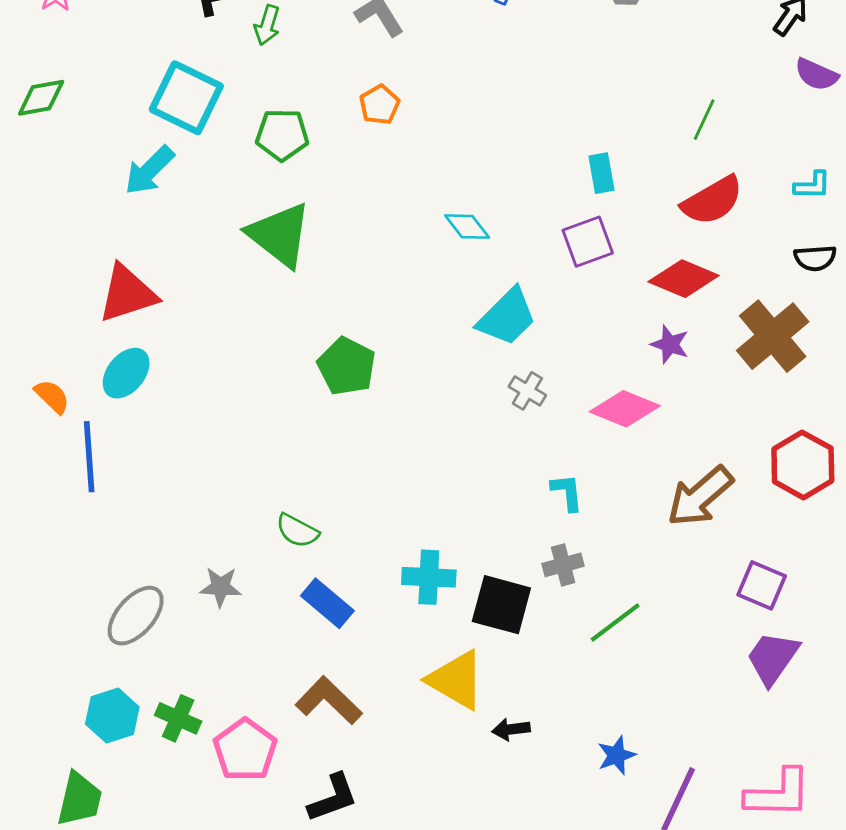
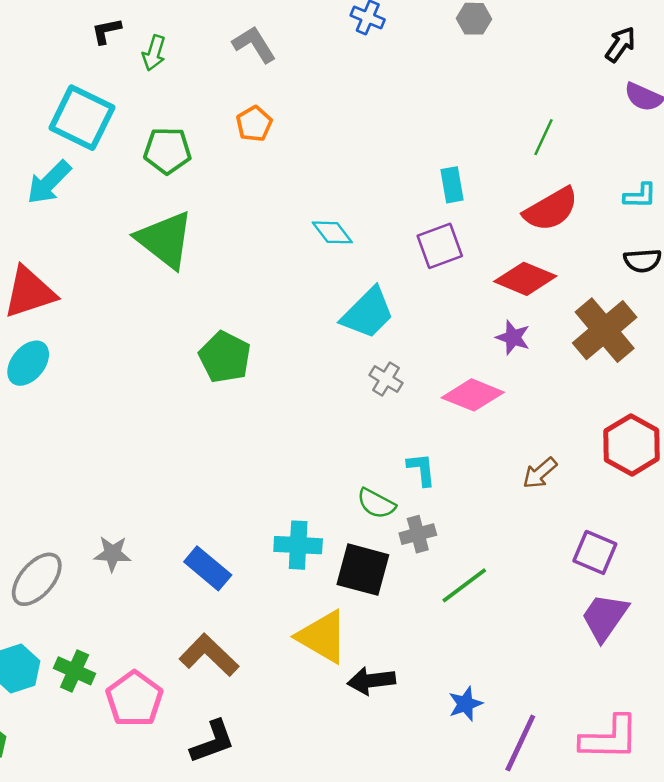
brown arrow: (700, 496) -> (540, 473), size x0.6
green semicircle: (297, 531) -> (376, 504), moved
black arrow: (511, 729) -> (371, 681), size x1.4

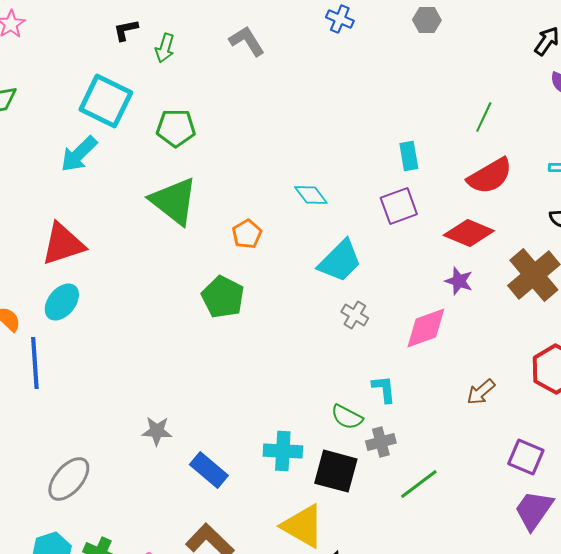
orange pentagon: (254, 124) -> (247, 234), moved
pink diamond: (473, 395) -> (426, 328), turned -42
gray star: (112, 554) -> (157, 431), moved

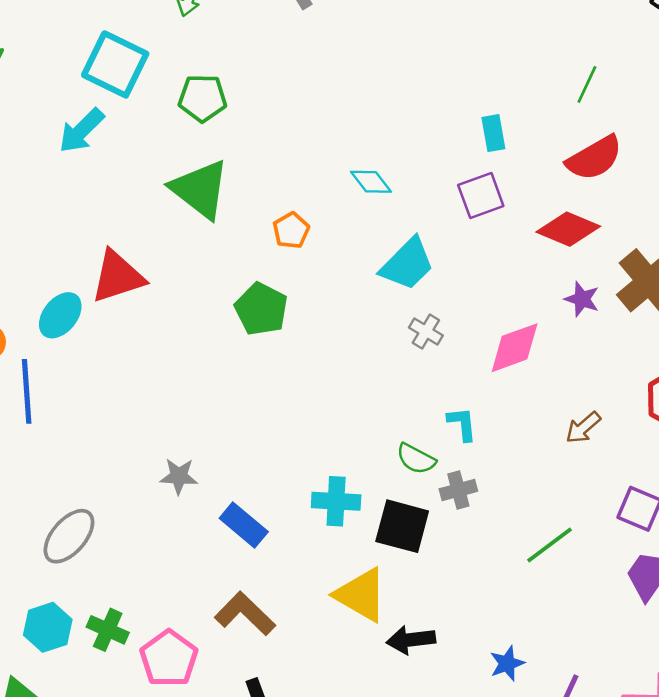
red triangle: (63, 244) -> (118, 277), moved
purple star: (459, 281) -> (582, 299), moved
green line: (419, 484) -> (549, 545), moved

